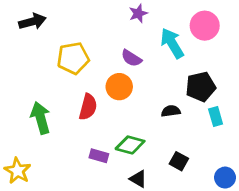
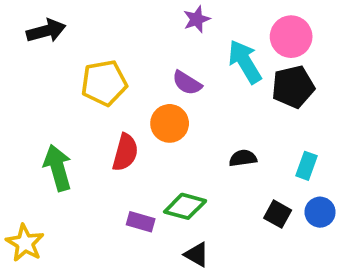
black pentagon: (201, 87) -> (293, 87), moved
cyan rectangle: (216, 116) -> (307, 166), turned 36
black square: (179, 161) -> (278, 214), moved
blue circle: (225, 178) -> (320, 212), moved

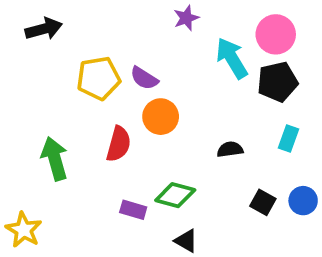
purple semicircle: (187, 83) -> (144, 78), moved
cyan rectangle: (307, 166) -> (288, 138), moved

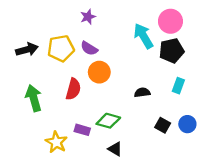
purple star: (186, 18) -> (88, 17), moved
black arrow: (44, 29) -> (27, 50), moved
yellow star: (24, 230) -> (56, 142), moved

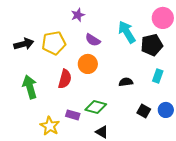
pink circle: (170, 21) -> (163, 18), moved
purple semicircle: (89, 48) -> (93, 40), moved

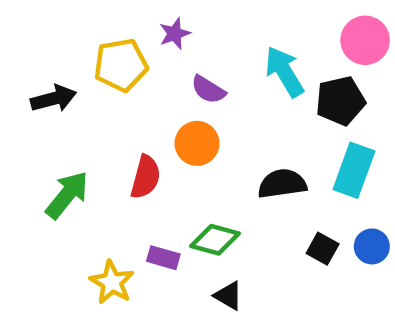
yellow pentagon: (54, 43) -> (121, 65), moved
cyan rectangle: (158, 76) -> (354, 170), size x1.6
black semicircle: (126, 82) -> (282, 184), size x1.5
green arrow: (30, 87) -> (67, 195), turned 55

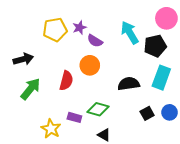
purple star: (175, 34) -> (80, 27), moved
black arrow: (54, 99) -> (23, 59), moved
black square: (323, 249) -> (147, 113), turned 32

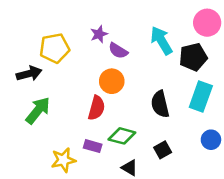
yellow pentagon: (55, 30) -> (54, 48), moved
red semicircle: (66, 81) -> (96, 108), moved
black semicircle: (129, 84) -> (160, 104), turned -95
black square: (147, 113) -> (163, 150), moved
yellow star: (51, 129) -> (63, 160), turned 30

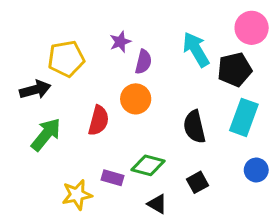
purple semicircle: (118, 51) -> (143, 62), turned -108
red semicircle: (96, 108) -> (99, 121), moved

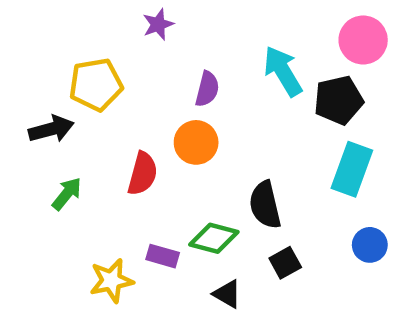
purple star: (120, 42) -> (158, 24), moved
black semicircle: (194, 127) -> (265, 205), moved
green arrow: (46, 134) -> (67, 194), size x0.7

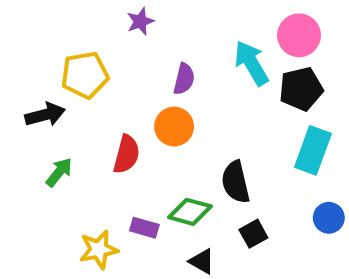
pink circle: (363, 40) -> (299, 35), moved

